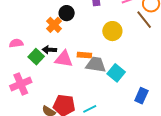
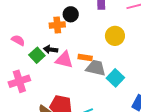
orange cross: (54, 25) -> (57, 25), turned 35
pink semicircle: (16, 43) -> (18, 40), turned 32

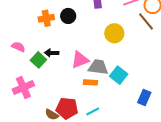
orange cross: (57, 25) -> (46, 18), moved
orange rectangle: (85, 58) -> (90, 82), moved
pink triangle: (64, 60) -> (80, 60), moved, turned -30

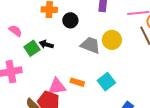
black circle: (68, 16) -> (70, 20), moved
pink triangle: (80, 60) -> (57, 86), moved
gray trapezoid: (98, 67) -> (90, 45), moved

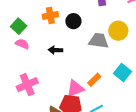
green square: (32, 48) -> (19, 26), moved
orange rectangle: (77, 82) -> (94, 80), turned -48

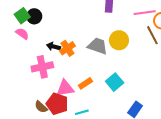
orange cross: (50, 15) -> (67, 48), moved, turned -35
black circle: (73, 21) -> (34, 16), moved
pink cross: (27, 85) -> (42, 67), moved

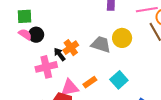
green square: (22, 16) -> (25, 16), turned 35
black circle: (34, 16) -> (36, 35), moved
black arrow: (54, 46) -> (60, 54), moved, turned 40

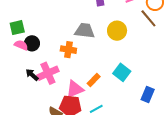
gray trapezoid: (101, 44) -> (85, 31), moved
orange cross: (71, 48) -> (68, 50), turned -35
black arrow: (60, 54) -> (32, 75), moved

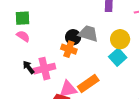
black circle: (32, 43) -> (73, 37), moved
cyan square: (122, 72) -> (118, 57), moved
orange rectangle: (94, 80) -> (88, 84), size x1.5

